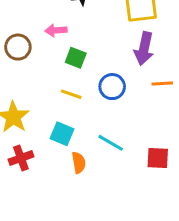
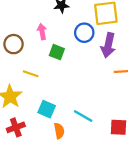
pink arrow: (56, 30) -> (42, 32), turned 84
blue circle: (112, 87) -> (84, 33), moved
yellow line: (71, 94) -> (31, 74), moved

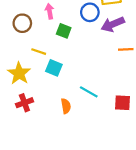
purple arrow: (108, 45) -> (113, 24), turned 55
cyan square: (47, 109) -> (54, 68), moved

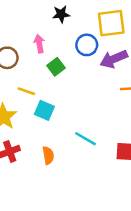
green square: (64, 31) -> (56, 67), turned 32
orange semicircle: (66, 106) -> (48, 155), moved

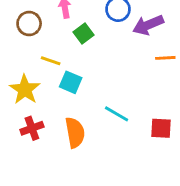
orange semicircle: (48, 155) -> (75, 133), size x1.5

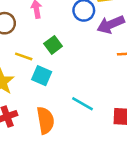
green square: (84, 34) -> (53, 45), moved

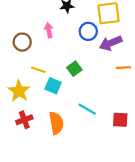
green square: (53, 45) -> (74, 69), moved

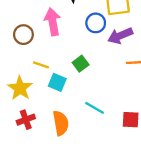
pink arrow: (49, 30) -> (53, 22), size x1.6

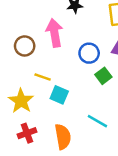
blue circle: (96, 23) -> (89, 53), moved
green square: (81, 64) -> (103, 76), moved

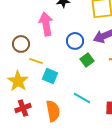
brown circle: (25, 46) -> (21, 44), moved

